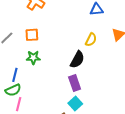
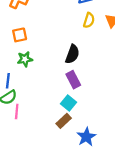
yellow semicircle: (91, 40) -> (89, 20), moved
cyan square: (75, 104) -> (69, 103), moved

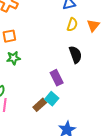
black semicircle: (72, 54) -> (75, 55), moved, turned -42
brown rectangle: (64, 121) -> (40, 105), moved

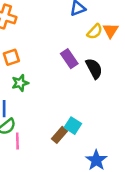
yellow semicircle: (72, 25) -> (95, 32), moved, turned 32
purple rectangle: (57, 78) -> (69, 59), moved

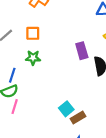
brown rectangle: (60, 135) -> (78, 117), moved

